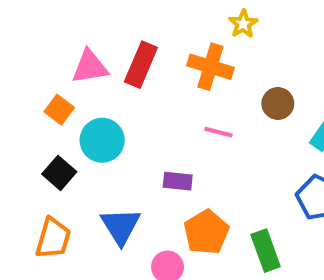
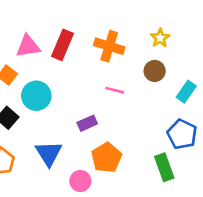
yellow star: (243, 24) -> (160, 38), moved
purple rectangle: (178, 181) -> (87, 123), turned -30
green rectangle: (266, 251) -> (164, 167), moved

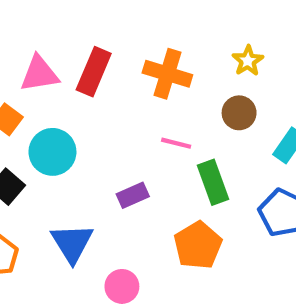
orange pentagon: (106, 158) -> (198, 245), moved
green rectangle: (164, 167) -> (213, 182), moved

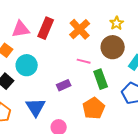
orange cross: (167, 74) -> (80, 29), turned 30
brown circle: (239, 113) -> (113, 47), size x1.5

